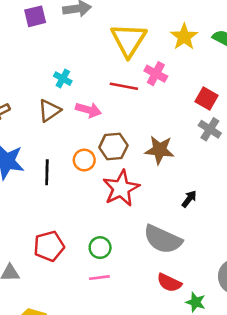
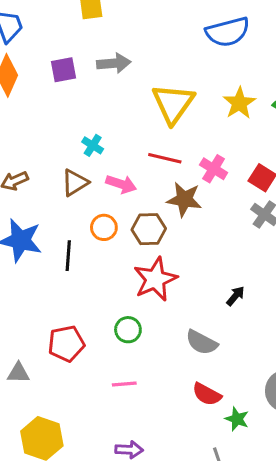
pink cross: (156, 74) -> (214, 169), moved
brown star: (160, 150) -> (184, 199), moved
orange circle: (84, 160) -> (104, 227), moved
gray semicircle: (163, 239) -> (202, 342), size x0.7
green circle: (100, 248) -> (128, 330), moved

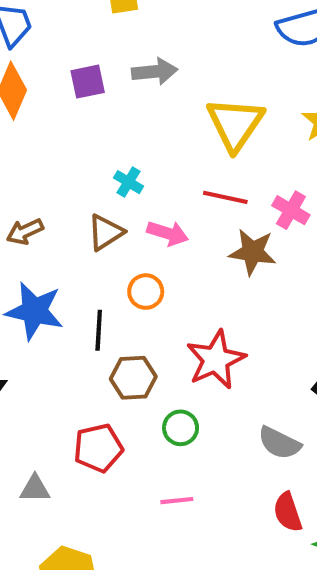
brown hexagon: (149, 229) -> (133, 378), moved
red semicircle: (207, 394) -> (288, 512), turned 44

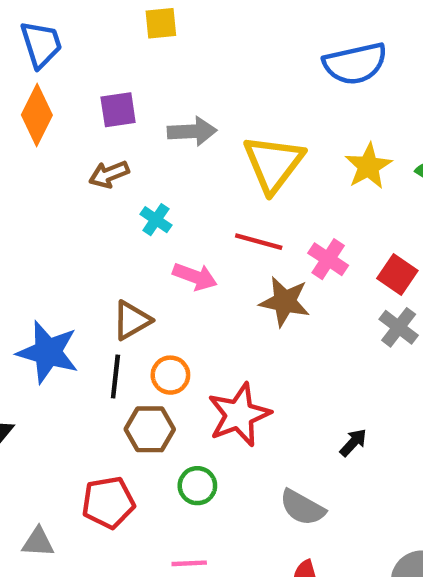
gray arrow: (155, 72) -> (192, 131), moved
brown arrow: (25, 232) -> (109, 174), moved
brown triangle: (106, 232) -> (132, 320), moved
orange circle: (146, 292) -> (170, 375), moved

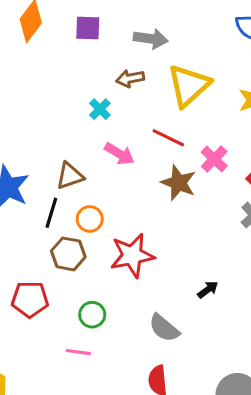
gray arrow: (192, 131) -> (151, 39), moved
brown arrow: (109, 174) -> (130, 78), moved
green circle: (197, 486) -> (92, 315), moved

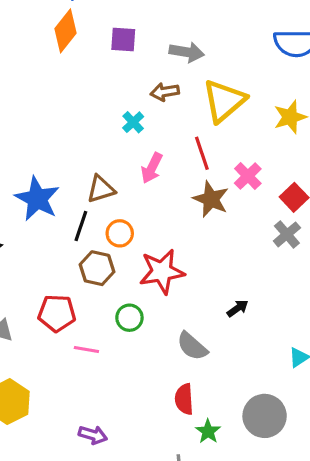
red line: (168, 138) -> (202, 153), turned 44
pink arrow: (119, 154) -> (152, 168), turned 84
green circle: (92, 315) -> (129, 318), moved
pink line: (78, 352) -> (86, 349), moved

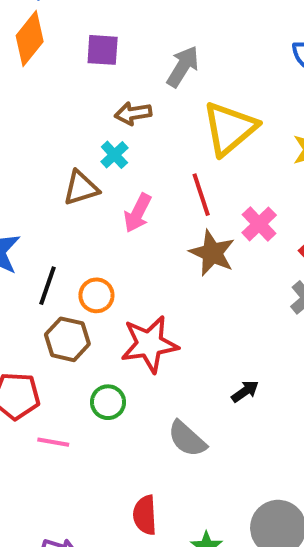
gray arrow: (187, 52) -> (183, 67), turned -68
brown arrow: (165, 92) -> (133, 113), moved
brown triangle: (101, 189) -> (81, 188), moved
red semicircle: (184, 399) -> (145, 515), moved

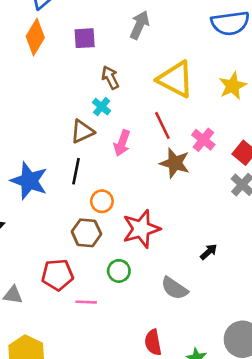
gray arrow: (183, 67) -> (140, 25), moved
brown arrow: (133, 113) -> (110, 78), turned 80
yellow triangle: (230, 128) -> (176, 79), turned -45
black line: (47, 286) -> (76, 171), moved

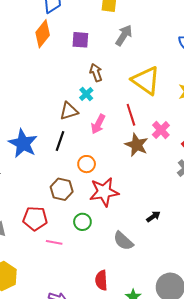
orange circle: (102, 201) -> (87, 164), moved

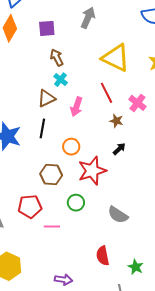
brown arrow: (96, 73) -> (57, 58), moved
brown star: (137, 145) -> (116, 121), size x0.6
black arrow: (153, 217) -> (119, 149), moved

